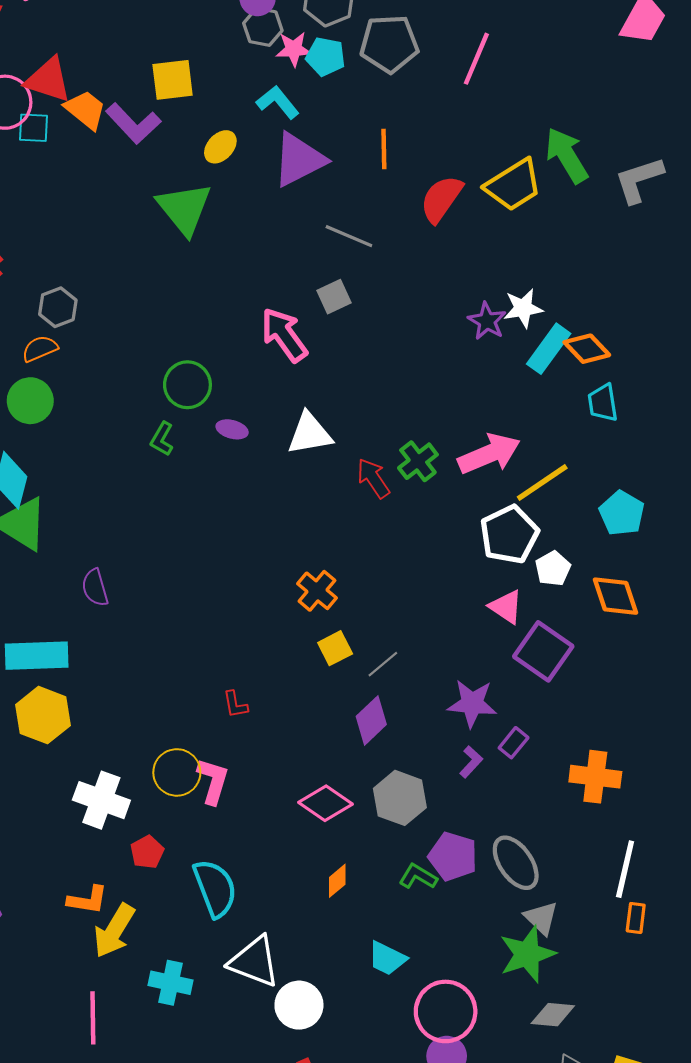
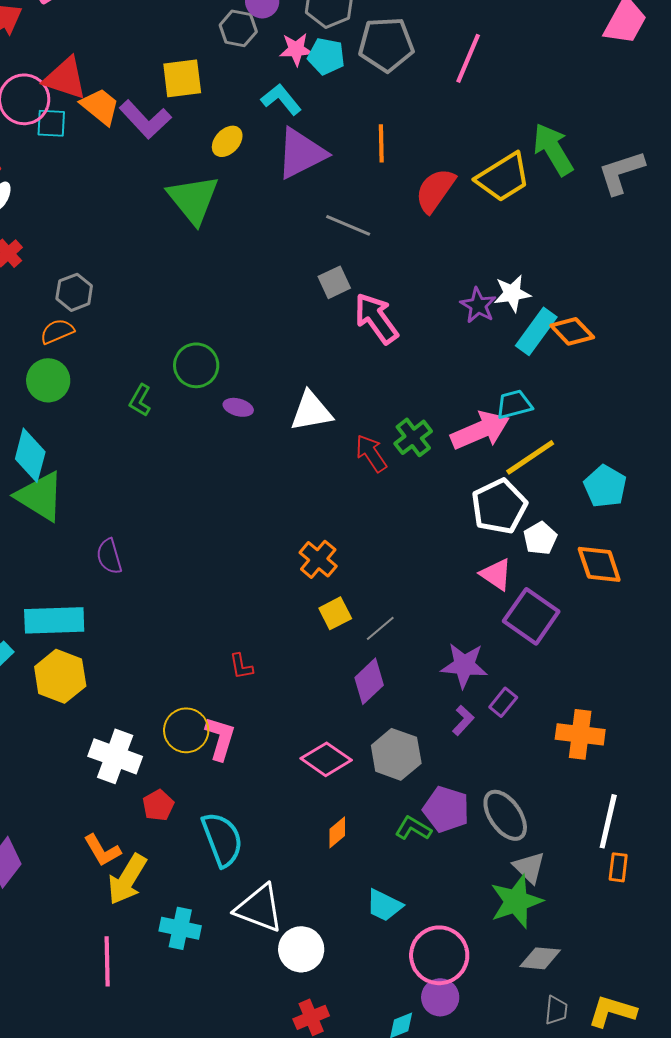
gray hexagon: (263, 27) -> (238, 28), moved
pink arrow: (284, 335) -> (376, 318), moved
cyan trapezoid: (603, 403) -> (514, 404), moved, turned 84
green L-shape: (162, 439) -> (140, 400), moved
orange L-shape: (88, 900) -> (102, 850), turned 51

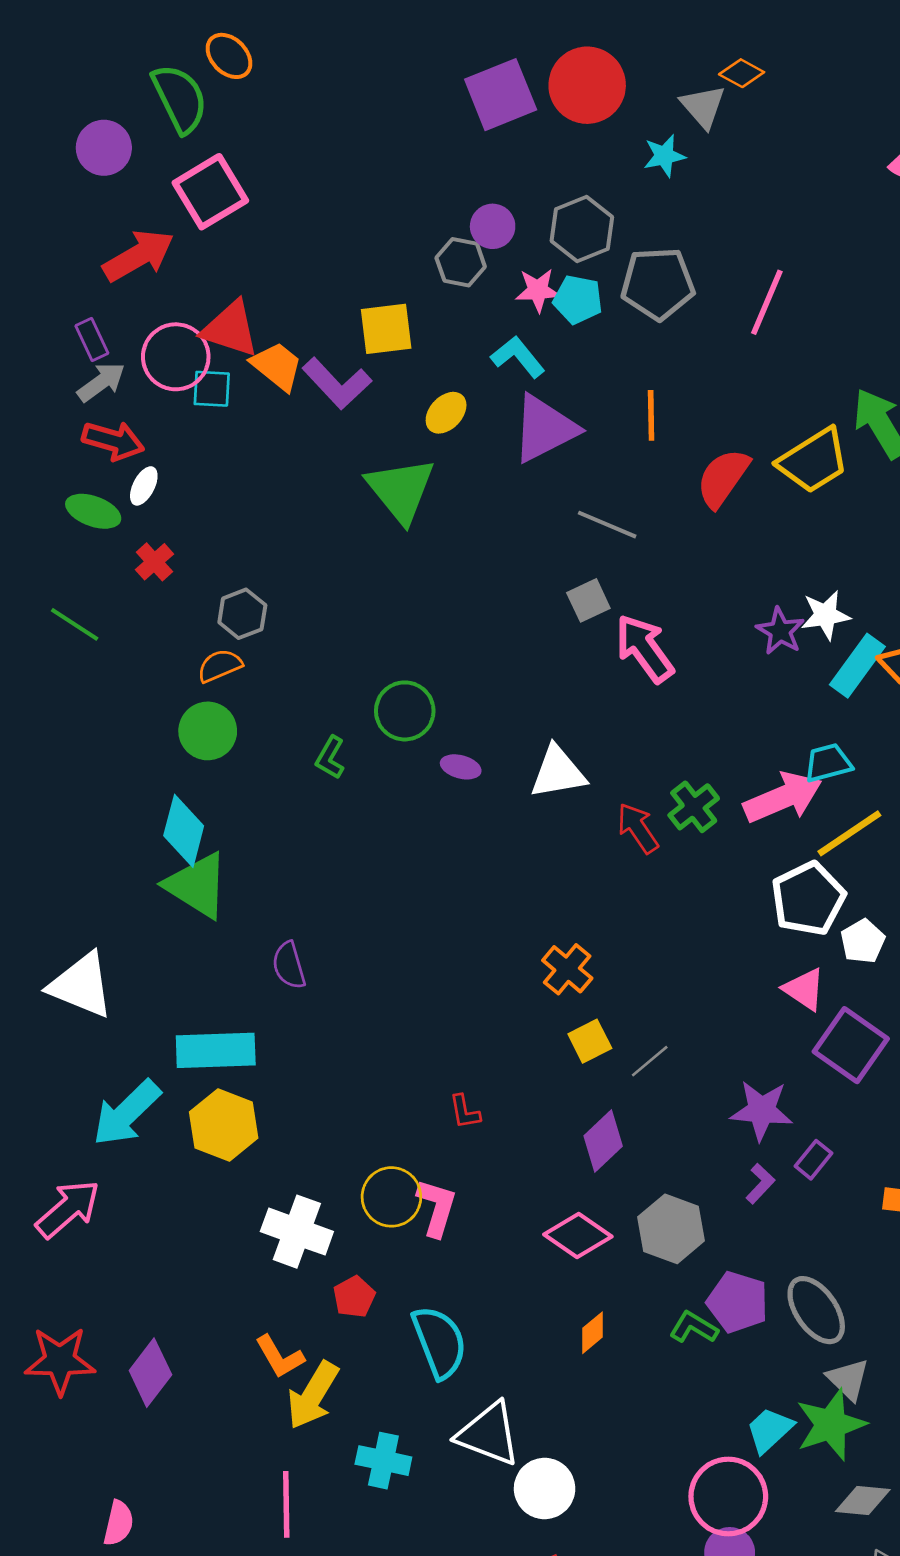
purple diamond: (369, 681) -> (603, 1141), moved
cyan trapezoid: (384, 905) -> (770, 1430), moved, turned 111

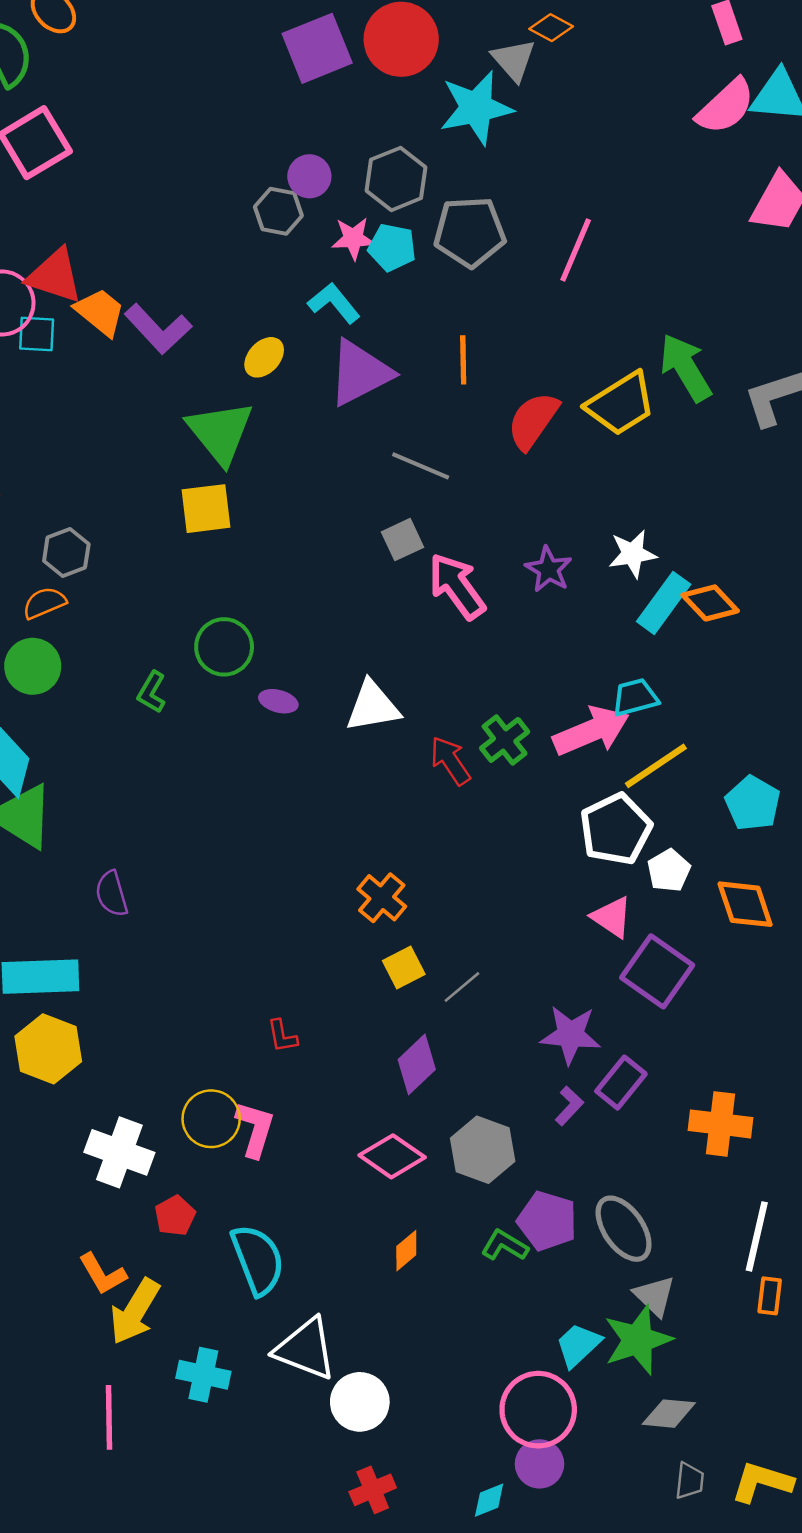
cyan star: (664, 156) -> (476, 108), size x1.8
yellow square: (386, 329) -> (206, 509), moved
purple star: (780, 631) -> (549, 569), moved
purple rectangle: (813, 1160) -> (621, 1083), size x1.4

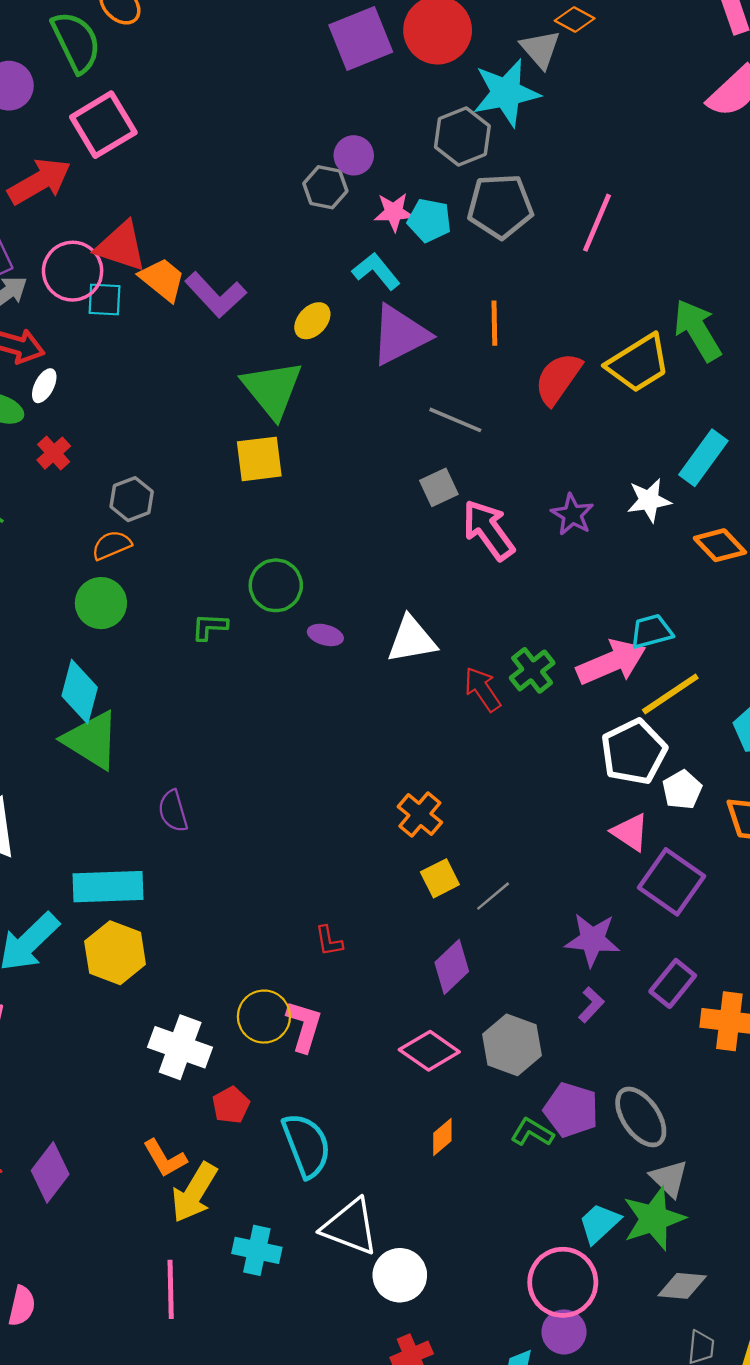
gray hexagon: (396, 179) -> (462, 136), moved
cyan rectangle: (664, 603) -> (703, 458), moved
green L-shape: (152, 692) -> (210, 627), turned 63
purple rectangle: (621, 1083) -> (673, 983), moved

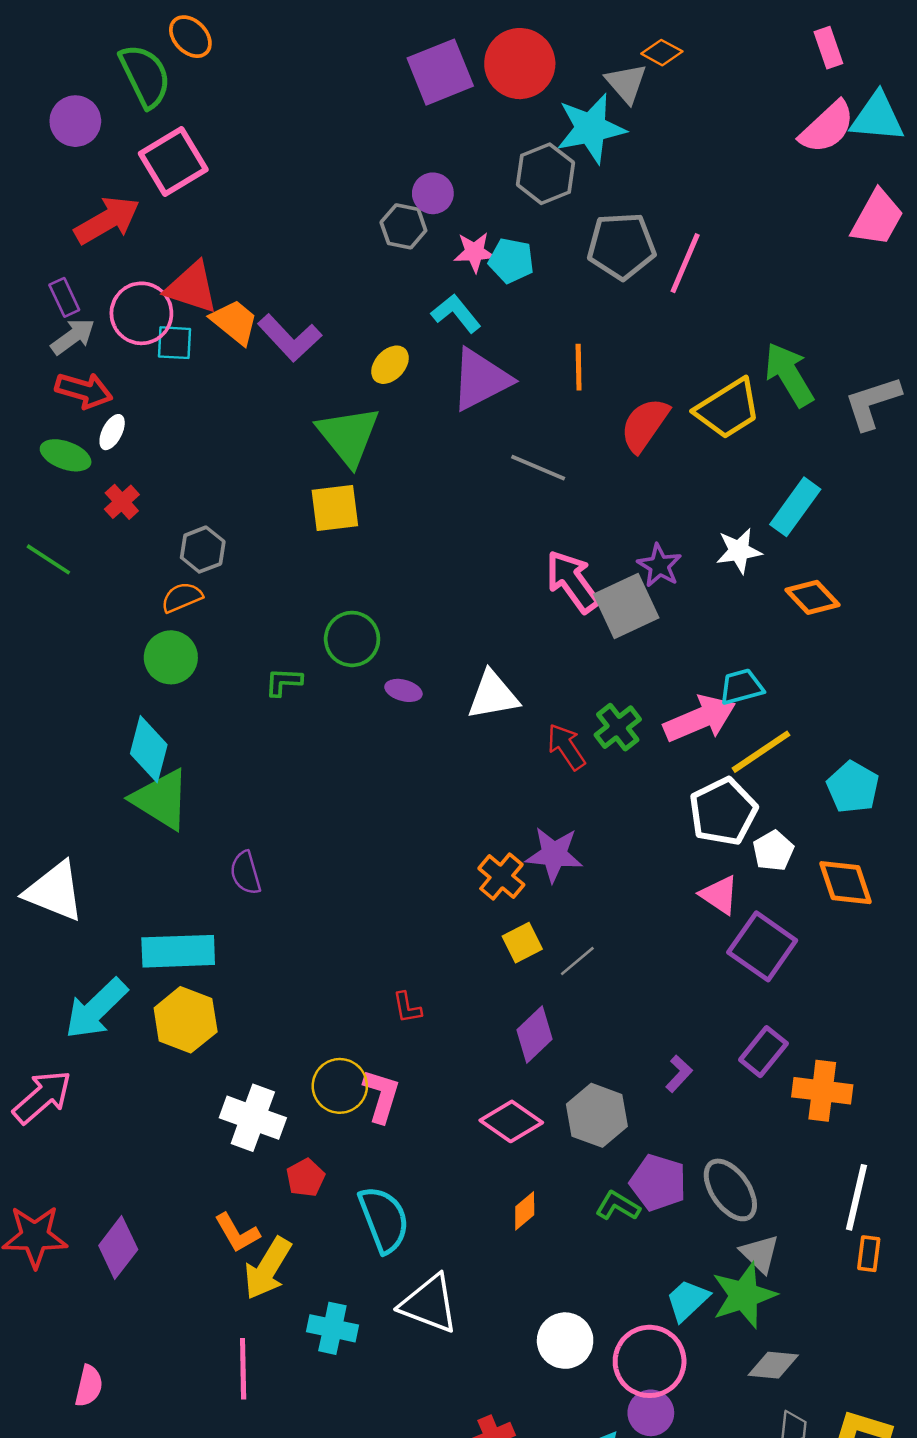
gray pentagon: (500, 206) -> (621, 246), moved
gray square: (439, 487) -> (626, 606), moved, size x1.6
purple star: (592, 940) -> (554, 854), moved
white circle: (400, 1275) -> (565, 1341), moved

